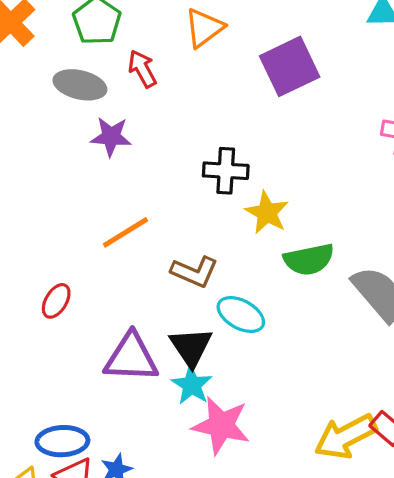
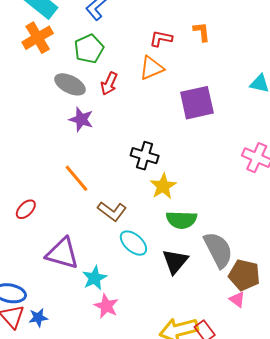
red arrow: (142, 69) -> (109, 84), turned -140
orange line: (125, 232) -> (76, 178), turned 68
black triangle: (191, 347) -> (175, 261), moved
pink star: (221, 425) -> (106, 306), size x0.7

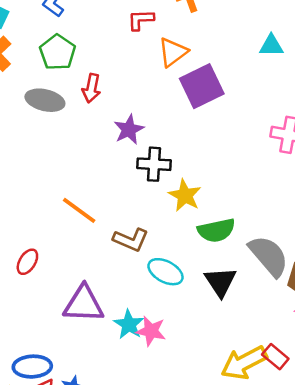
orange triangle: (152, 68) -> (173, 52), moved
purple star: (81, 119) -> (129, 130), moved, turned -30
pink star: (106, 306) -> (151, 331), moved

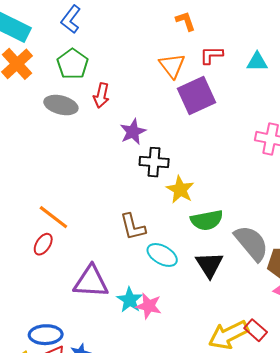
red L-shape: (141, 20) -> (211, 55), moved
orange triangle: (173, 52) -> (172, 66), turned -32
orange line: (79, 210) -> (53, 217), moved
brown L-shape: (131, 240) -> (133, 227), turned 52

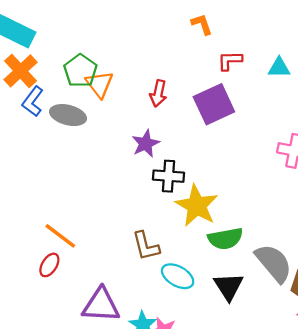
blue L-shape: (71, 19) -> (33, 101), moved
orange triangle: (172, 66) -> (99, 84), moved
red arrow: (101, 95) -> (158, 93), moved
yellow star: (180, 190) -> (197, 206), size x1.4

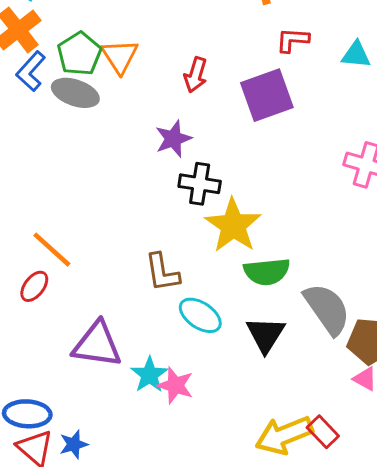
green pentagon: (80, 71) -> (79, 54), moved

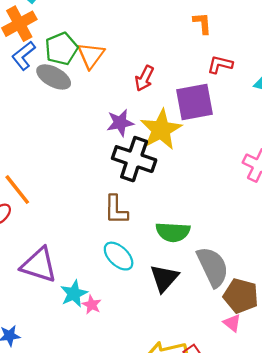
black cross: (200, 184) -> (134, 159), size x1.4
yellow star: (233, 225) -> (161, 130), moved
brown L-shape: (162, 272) -> (116, 210), moved
pink star: (175, 385) -> (92, 305), size x0.7

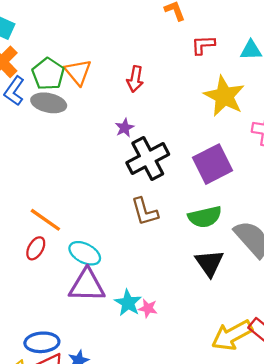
purple square: (194, 102) -> (212, 164), moved
purple star: (120, 123) -> (125, 128), size x0.7
yellow star: (161, 130) -> (224, 96), moved
black cross: (134, 159) -> (148, 158), turned -30
cyan ellipse: (119, 256) -> (85, 253), moved

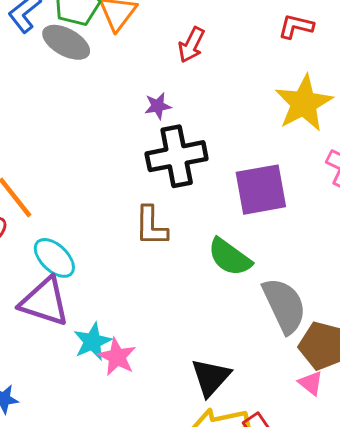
green semicircle: (205, 217) -> (230, 257), turned 32
black triangle: (209, 263) -> (211, 377), moved
pink star: (148, 308) -> (117, 357), size x1.4

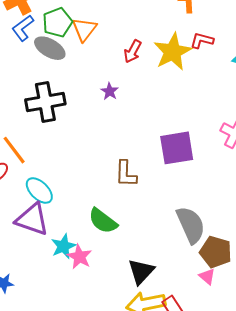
yellow star: (304, 103) -> (173, 52), moved
purple star: (158, 106) -> (110, 91), turned -30
black cross: (177, 156) -> (45, 102), moved
brown L-shape: (151, 226) -> (126, 174), moved
green semicircle: (230, 257) -> (103, 221), moved

